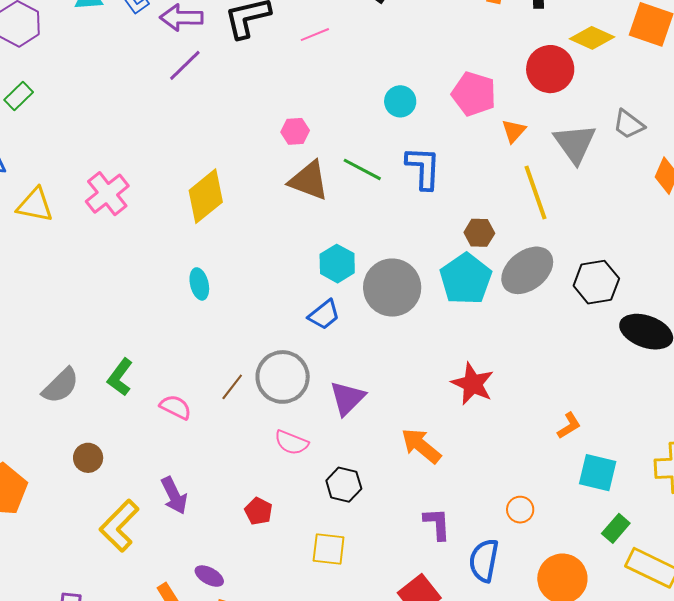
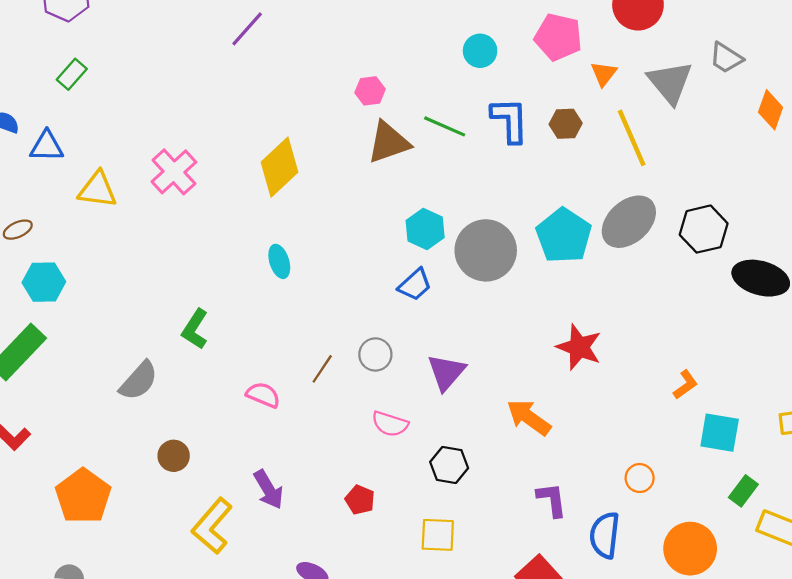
brown triangle: (309, 180) -> (388, 142), turned -36
brown hexagon: (479, 233) -> (566, 124), moved
green L-shape: (120, 377) -> (195, 329), moved
gray circle: (283, 377) -> (375, 354), size x0.6

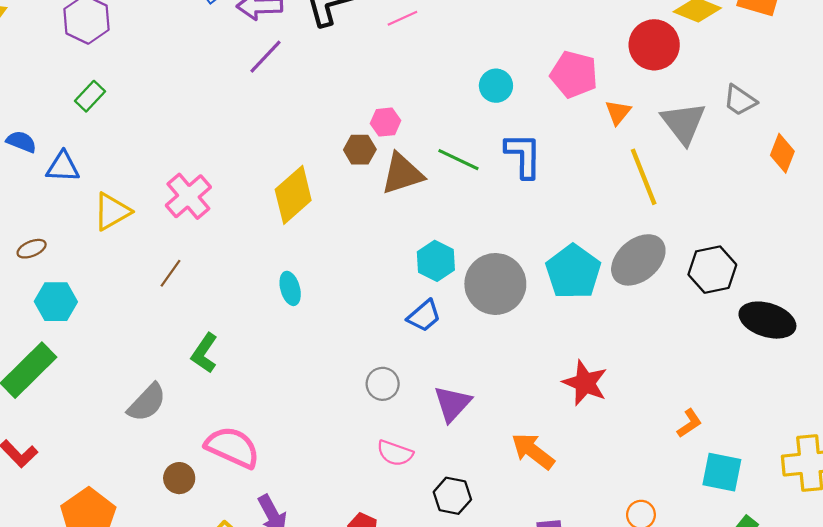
brown hexagon: (566, 124) -> (360, 150), moved
yellow triangle: (97, 190) -> (112, 212), turned -39
brown line: (322, 369) -> (171, 273), moved
pink semicircle: (263, 395) -> (232, 447), moved, size x1.6

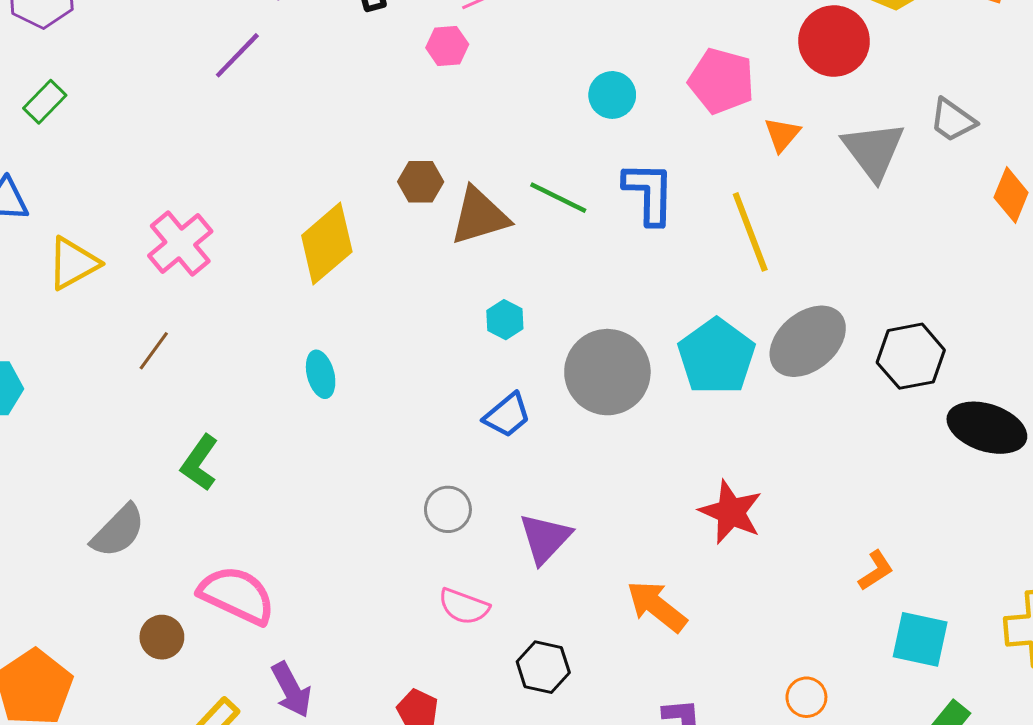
purple line: (265, 57) -> (237, 55), moved
pink hexagon: (386, 122) -> (447, 46), moved
yellow line: (644, 177) -> (750, 232), moved
cyan hexagon: (436, 261) -> (505, 320), moved, size x0.7

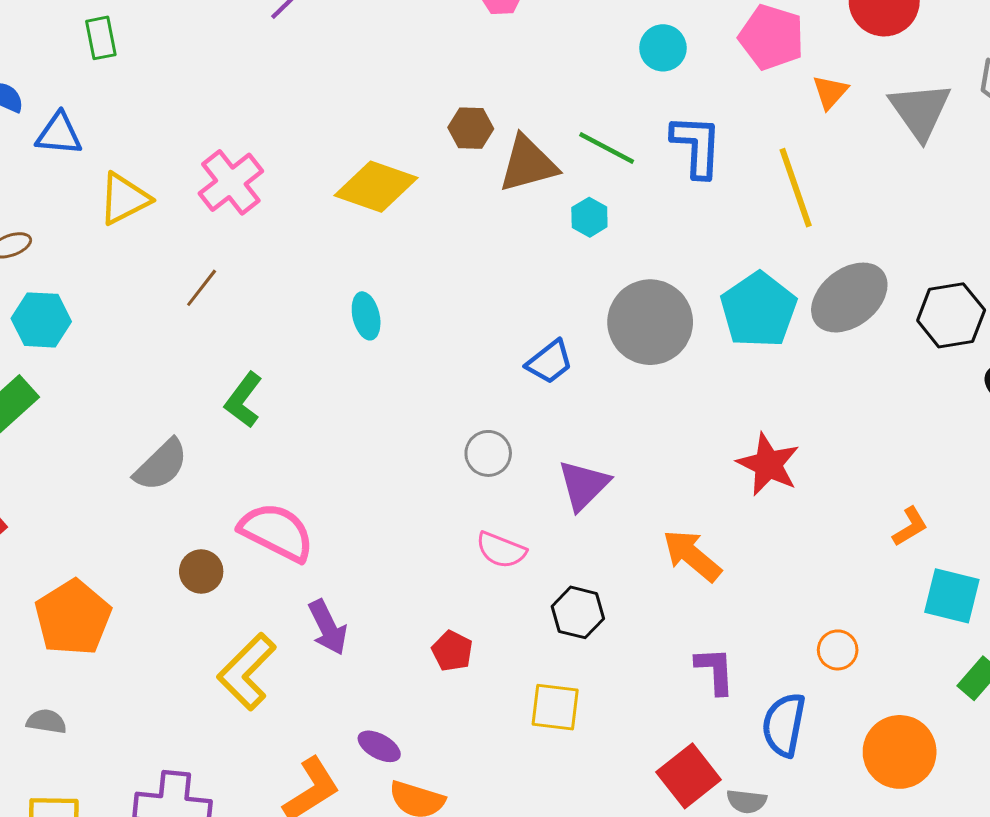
green rectangle: (45, 102) -> (101, 38), turned -57
yellow diamond: (327, 244) -> (376, 187), turned 58
cyan hexagon: (505, 320) -> (589, 217), moved

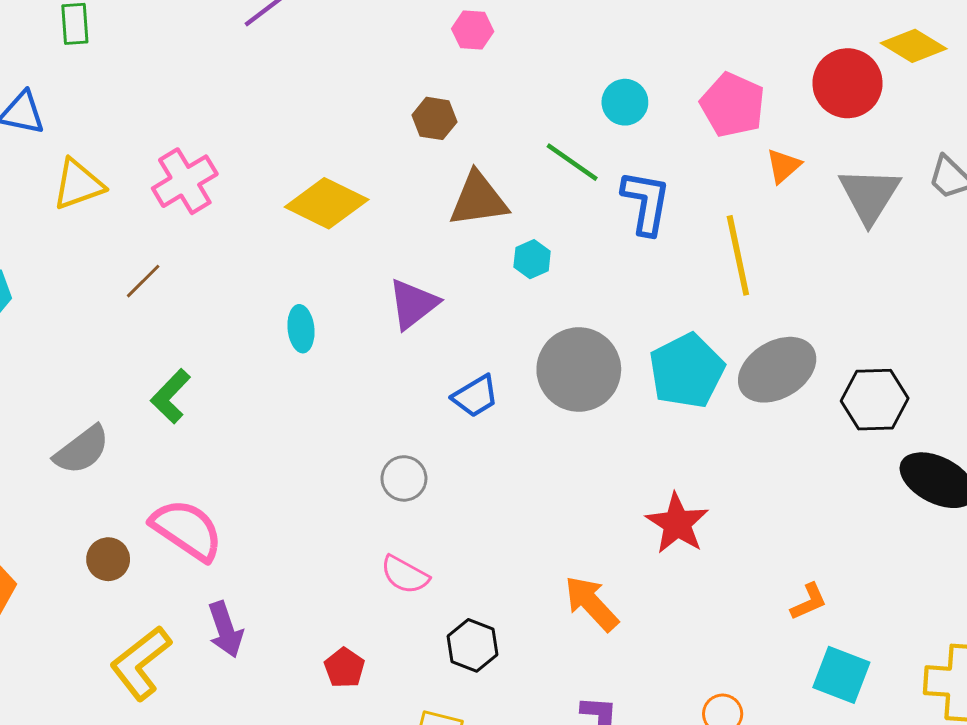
brown hexagon: (471, 128) -> (434, 118), moved
green line: (607, 148) -> (572, 162), moved
purple triangle: (584, 485) -> (413, 304), moved

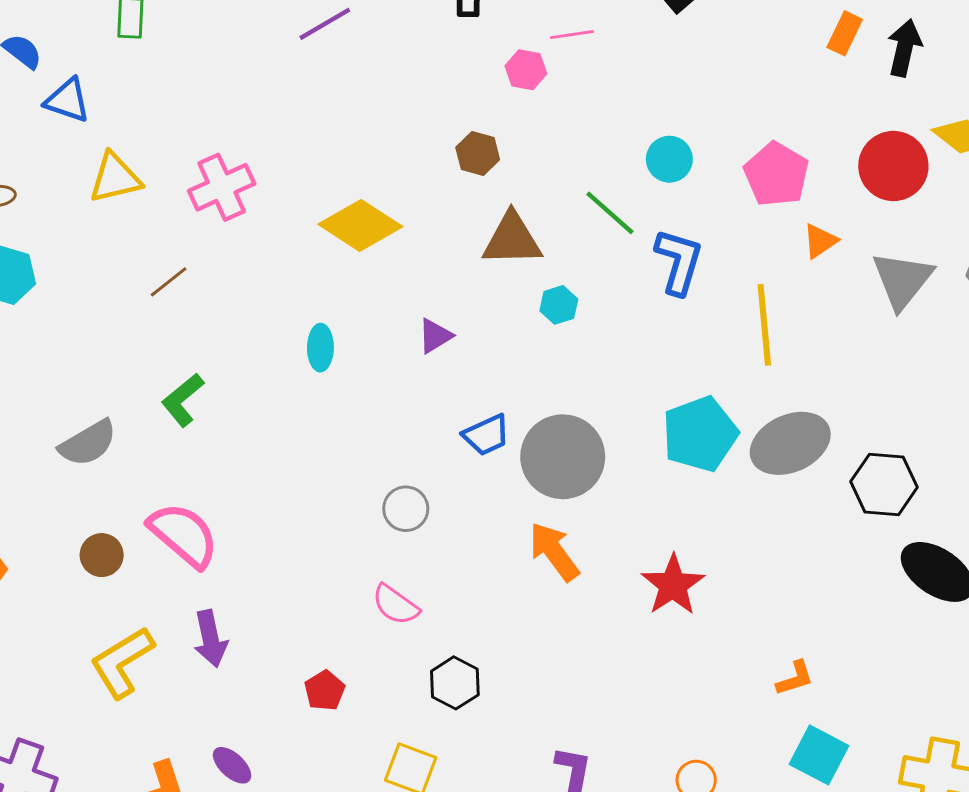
purple triangle: (413, 304) -> (435, 336), size x0.7
gray circle: (579, 370) -> (563, 457), moved
orange arrow: (591, 603) -> (554, 552), moved

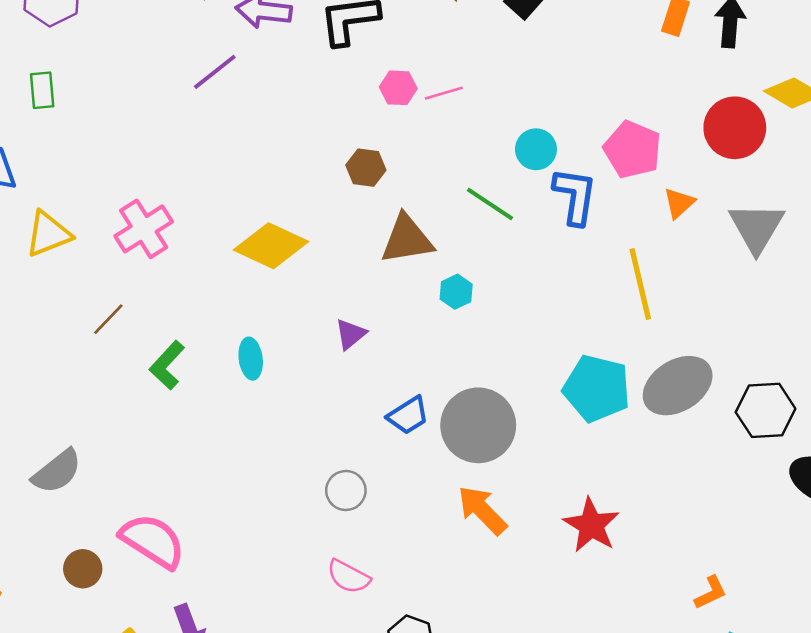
pink line: (572, 35) -> (444, 93), moved
blue L-shape: (679, 262) -> (575, 196), moved
green L-shape: (183, 400) -> (167, 365), moved
cyan pentagon: (700, 434) -> (597, 388), turned -30

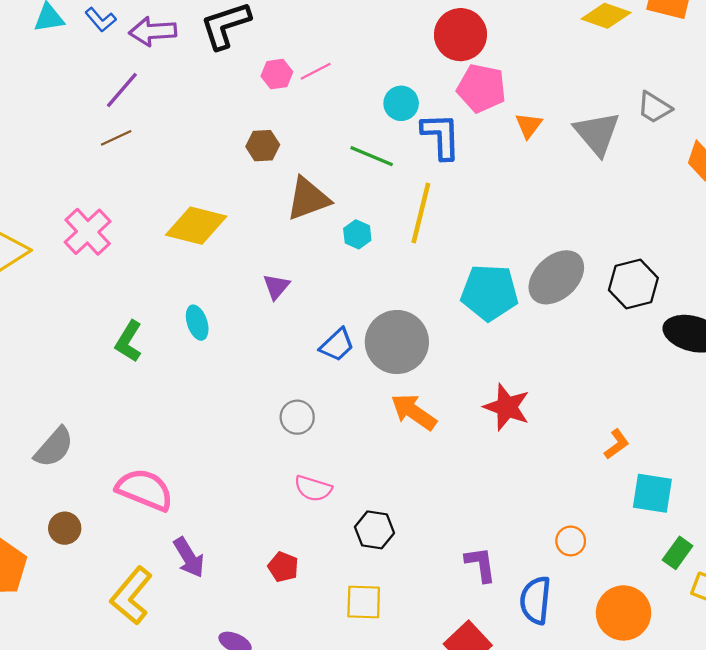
red circle: (735, 128) -> (460, 35), moved
yellow line: (640, 284) -> (421, 213), moved, turned 38
brown line: (108, 319) -> (116, 138), moved, turned 32
brown circle: (83, 569) -> (65, 528), moved

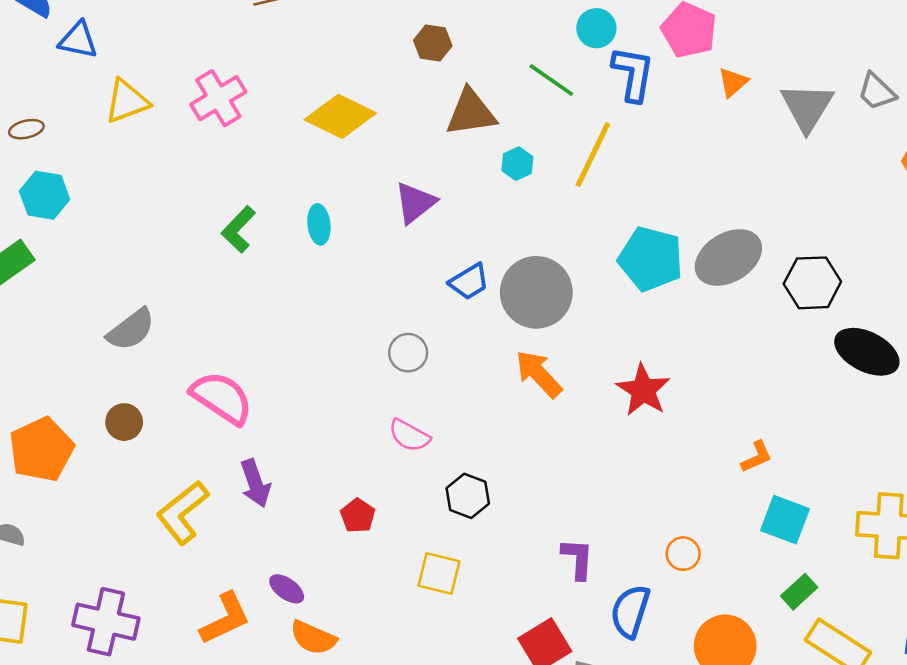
purple triangle: (276, 286) -> (415, 203), size x1.4

